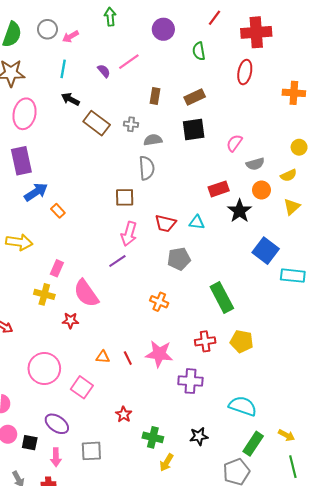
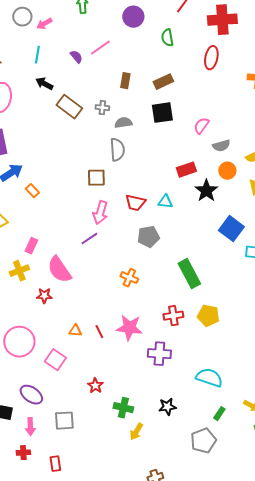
yellow cross: (44, 294) -> (19, 271), turned -36
green rectangle: (253, 444) -> (219, 414), size x0.6

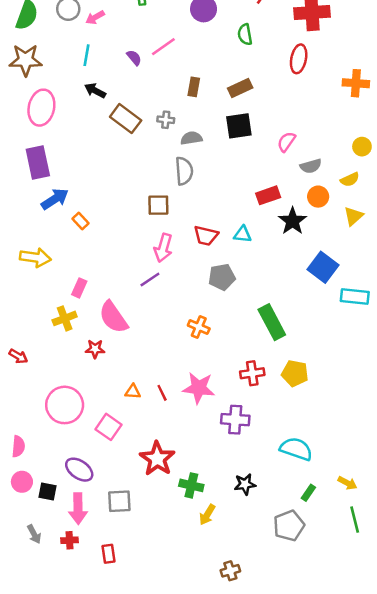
red star: (95, 386) -> (157, 459), size x1.8
pink arrow: (30, 427) -> (78, 509), size x1.4

